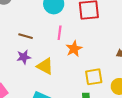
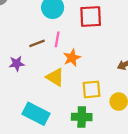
brown line: (26, 36) -> (37, 43), moved, turned -40
yellow triangle: (45, 66) -> (55, 77), moved

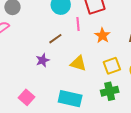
pink line: (57, 39) -> (78, 24), moved
orange star: (72, 58) -> (102, 35), moved

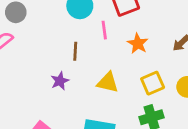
brown line: (55, 39) -> (75, 51), turned -48

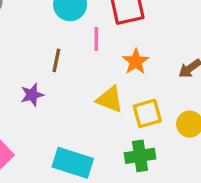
yellow triangle: (108, 82) -> (110, 99), moved

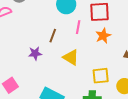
orange star: (136, 62) -> (103, 36), moved
yellow triangle: (110, 99) -> (71, 57), moved

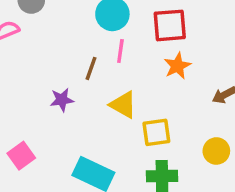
pink line: (78, 27) -> (120, 51), moved
yellow square: (101, 76) -> (156, 132), moved

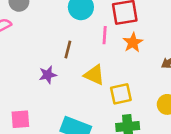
pink line: (120, 51) -> (105, 35), moved
pink square: (21, 156) -> (20, 119), turned 36

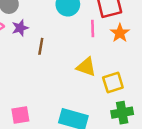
brown line: (68, 49) -> (41, 46), moved
purple star: (48, 75) -> (20, 28), moved

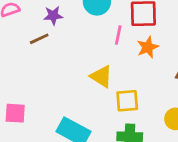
purple star: (20, 28) -> (53, 15), moved
brown line: (41, 46) -> (39, 39), moved, turned 42

